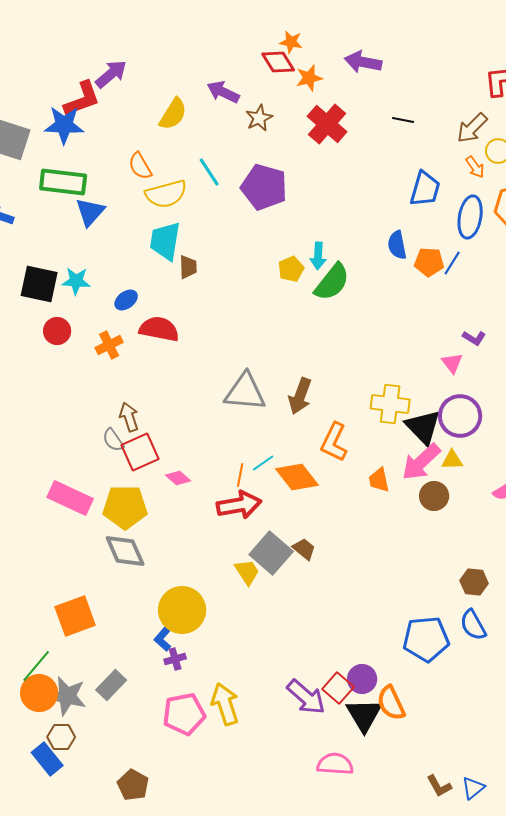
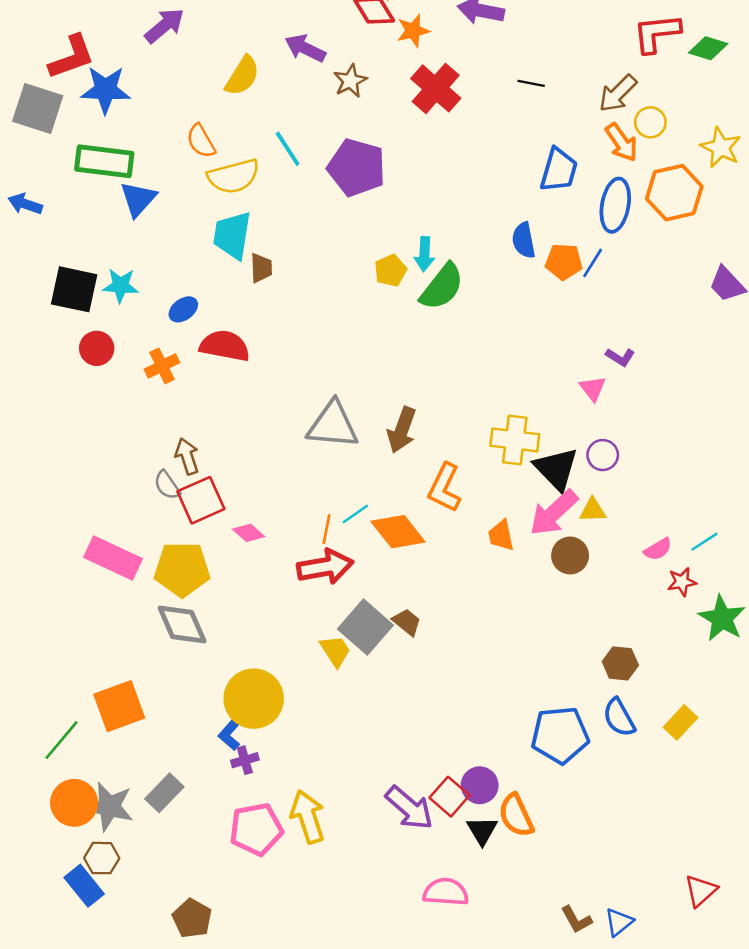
red L-shape: (82, 99) -> (72, 57), moved
orange arrow: (475, 167) -> (622, 142), size x1.4
purple circle: (460, 416) -> (603, 455), size x0.6
green line: (36, 666) -> (62, 740), moved
black triangle: (364, 715) -> (482, 830), size x0.7

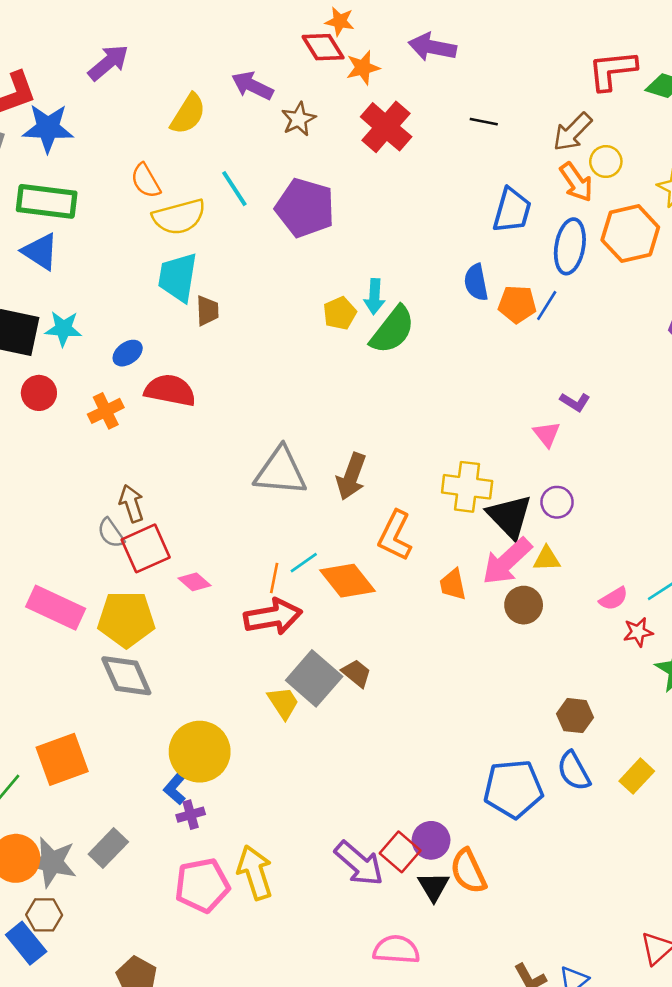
blue triangle: (138, 199) -> (40, 252), moved, turned -39

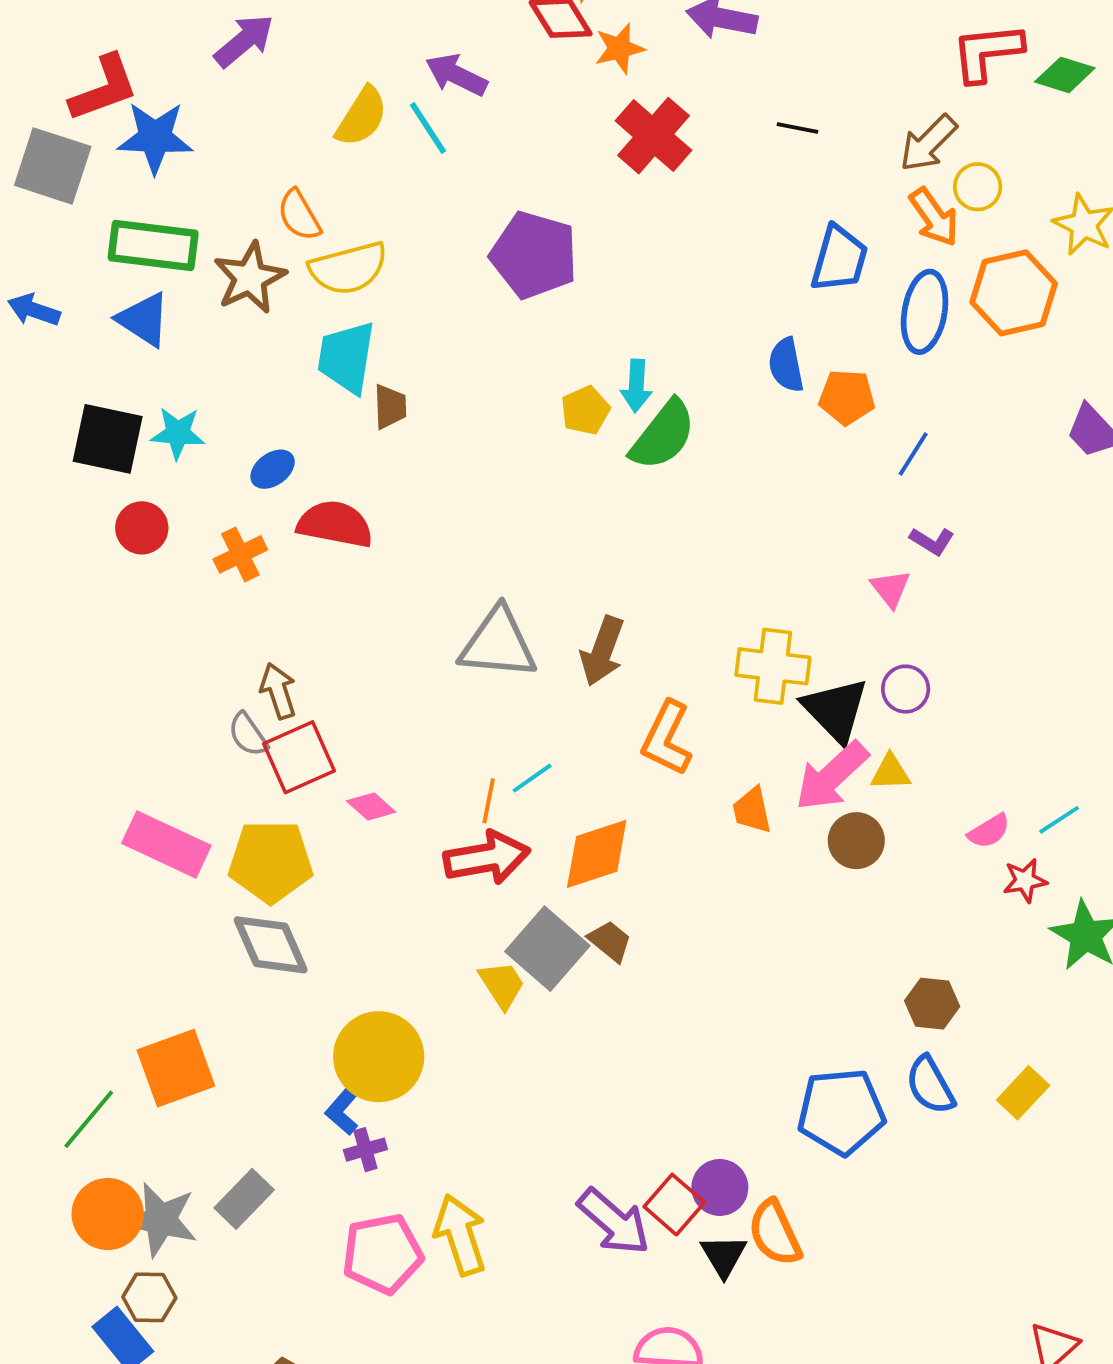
brown star: (299, 119) -> (250, 278), moved, size x1.4
cyan line: (234, 189) -> (428, 128), moved
blue line: (547, 306) -> (913, 454), moved
orange diamond: (347, 581) -> (597, 854), moved, turned -70

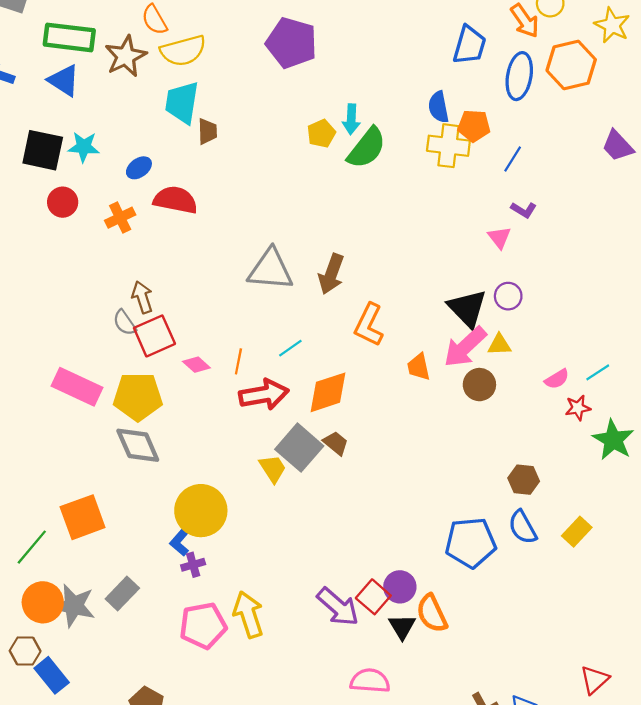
yellow cross: (773, 666) -> (448, 146), moved
orange line: (489, 801) -> (238, 361), moved
brown hexagon: (149, 1297) -> (25, 651), moved

